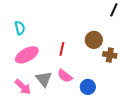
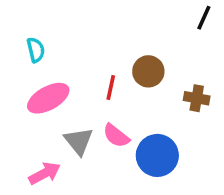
brown circle: (94, 40) -> (148, 71), moved
pink arrow: (23, 87) -> (45, 173), moved, turned -72
blue circle: (88, 87) -> (157, 155), size x1.5

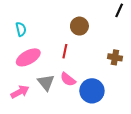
brown circle: (148, 71) -> (79, 26), moved
pink arrow: (45, 173) -> (20, 92), moved

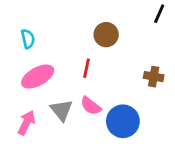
pink arrow: (20, 92) -> (26, 123), turned -36

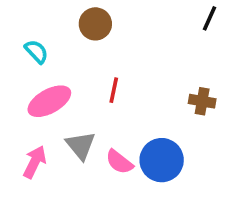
brown circle: (106, 35) -> (95, 24), moved
cyan semicircle: (28, 39) -> (36, 52), turned -30
pink semicircle: (91, 106) -> (119, 162), moved

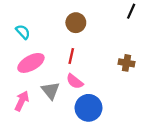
brown circle: (95, 24) -> (76, 23), moved
blue circle: (162, 160) -> (88, 108), moved
pink semicircle: (119, 162) -> (75, 81), moved

